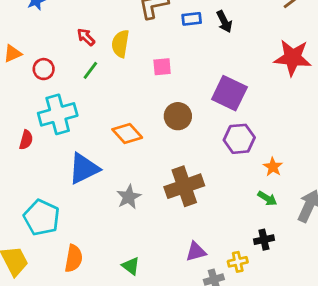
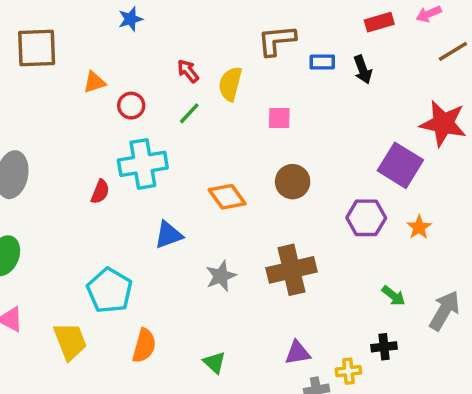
purple square: (229, 93) -> (400, 165), moved
orange star: (273, 167) -> (419, 227), moved
blue triangle: (84, 169) -> (168, 235), size x0.7

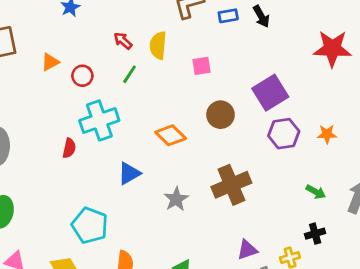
purple square: (400, 165) -> (270, 93), moved, turned 36
orange star: (419, 227) -> (327, 134), turned -30

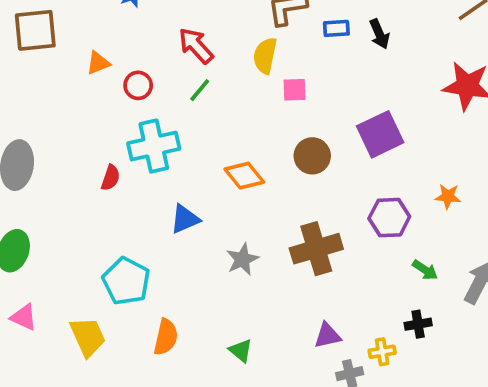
red arrow: (123, 41) -> (196, 46), size x1.5
yellow semicircle: (158, 45) -> (265, 56), moved
purple hexagon: (284, 134) -> (389, 218), moved

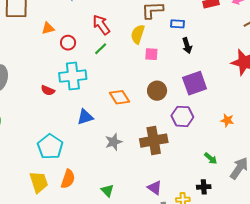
black arrow: (379, 34) -> (187, 46), moved
red semicircle: (111, 178) -> (48, 90), turned 88
purple hexagon: (389, 218) -> (182, 116), moved
purple triangle: (328, 336) -> (155, 188), turned 42
yellow trapezoid: (88, 337) -> (39, 182), moved

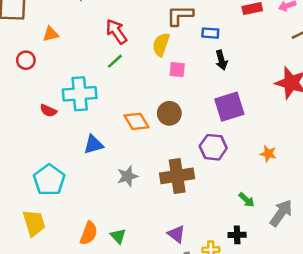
red circle: (68, 43) -> (26, 60), moved
brown circle: (157, 91) -> (169, 113), moved
orange semicircle: (68, 179) -> (89, 233), moved

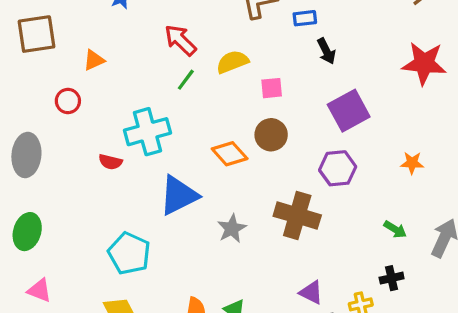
yellow semicircle: (161, 45) -> (232, 62), moved, turned 60
pink square: (177, 70) -> (272, 88), moved
blue triangle: (93, 145) -> (179, 195), size x1.5
brown cross: (177, 176) -> (297, 216), turned 36

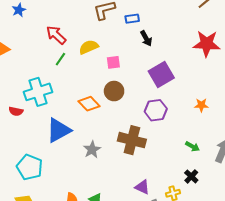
black cross: (392, 278) -> (191, 176), turned -32

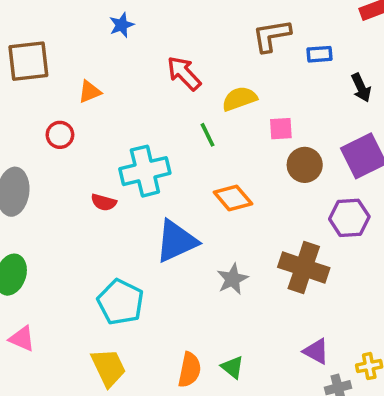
black arrow: (146, 38) -> (361, 88), moved
green line: (60, 59) -> (207, 135), moved, turned -64
brown circle: (114, 91) -> (305, 165), moved

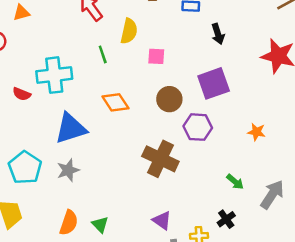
yellow semicircle: (239, 99) -> (129, 31), turned 115
brown circle: (305, 165) -> (169, 99), moved
gray star: (232, 279) -> (68, 170), moved

